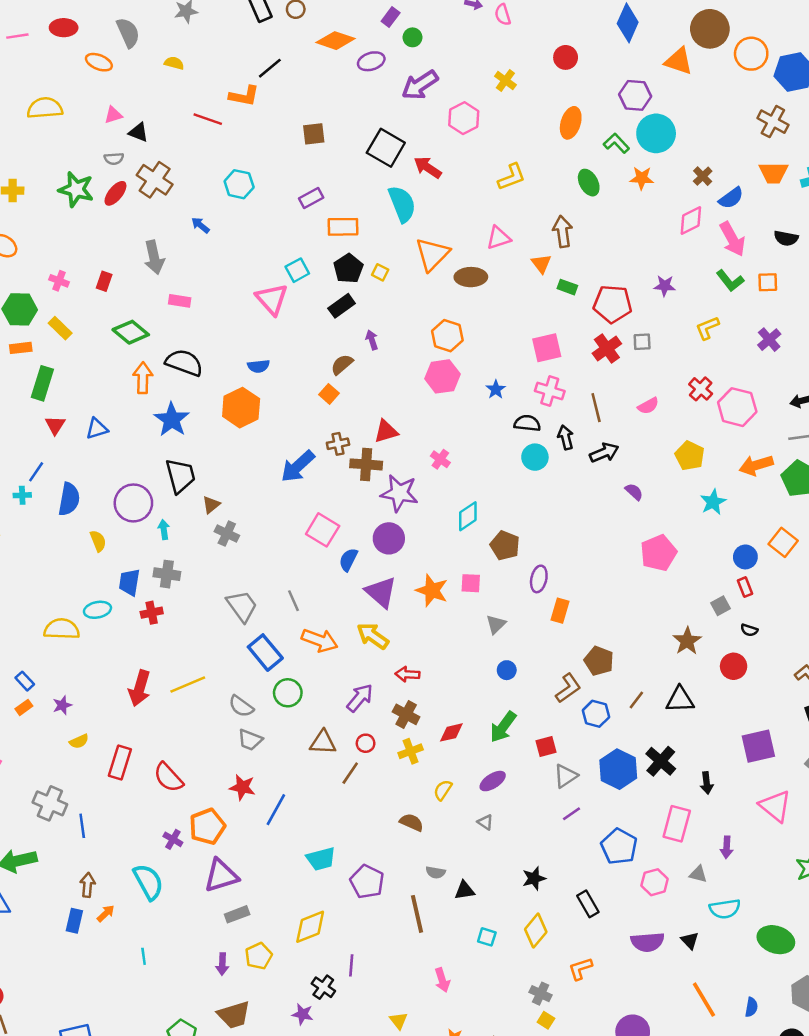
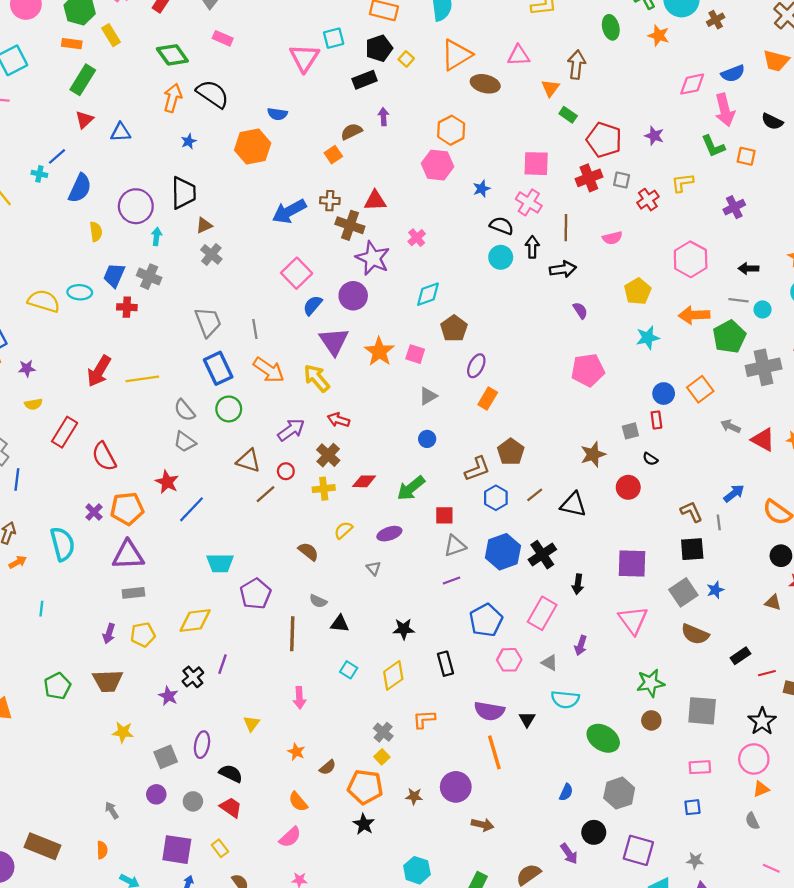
brown cross: (703, 176) -> (716, 20), moved
red cross: (701, 389) -> (648, 200), moved
blue star: (172, 420) -> (189, 141), size x0.5
orange line: (704, 1000) -> (494, 752), moved

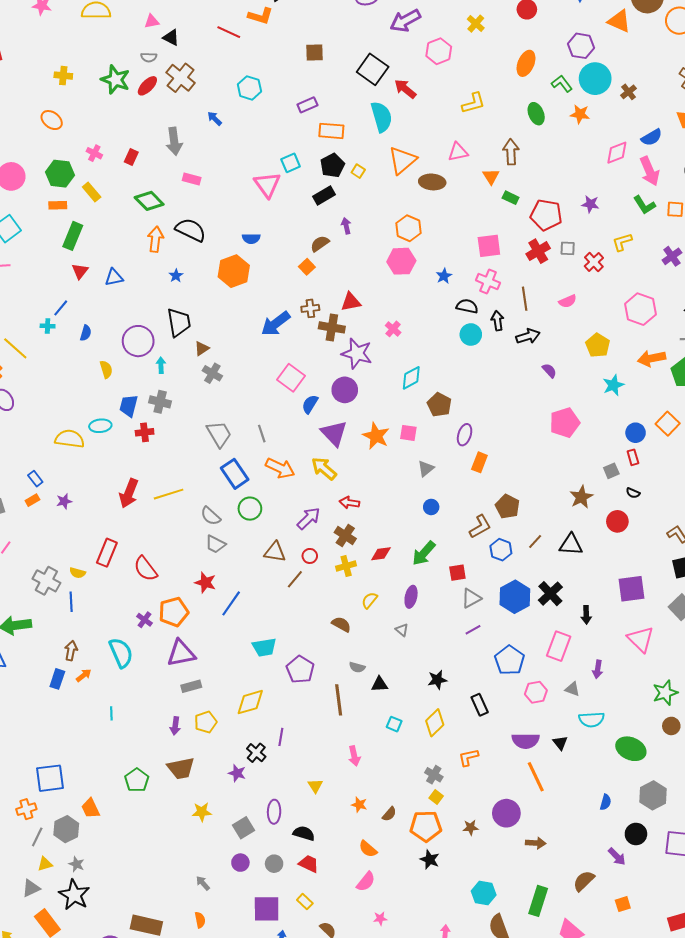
blue semicircle: (80, 188) -> (86, 333), size x0.6
yellow semicircle: (33, 404) -> (78, 573), moved, turned 35
purple ellipse: (389, 534) -> (411, 597), turned -50

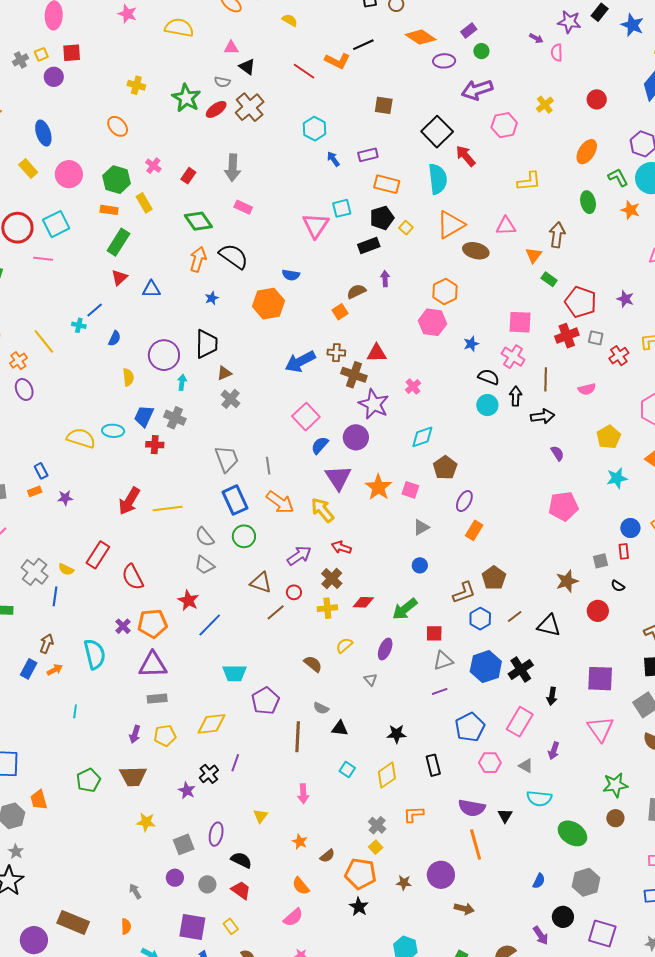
blue arrow: (215, 119) -> (333, 159), moved

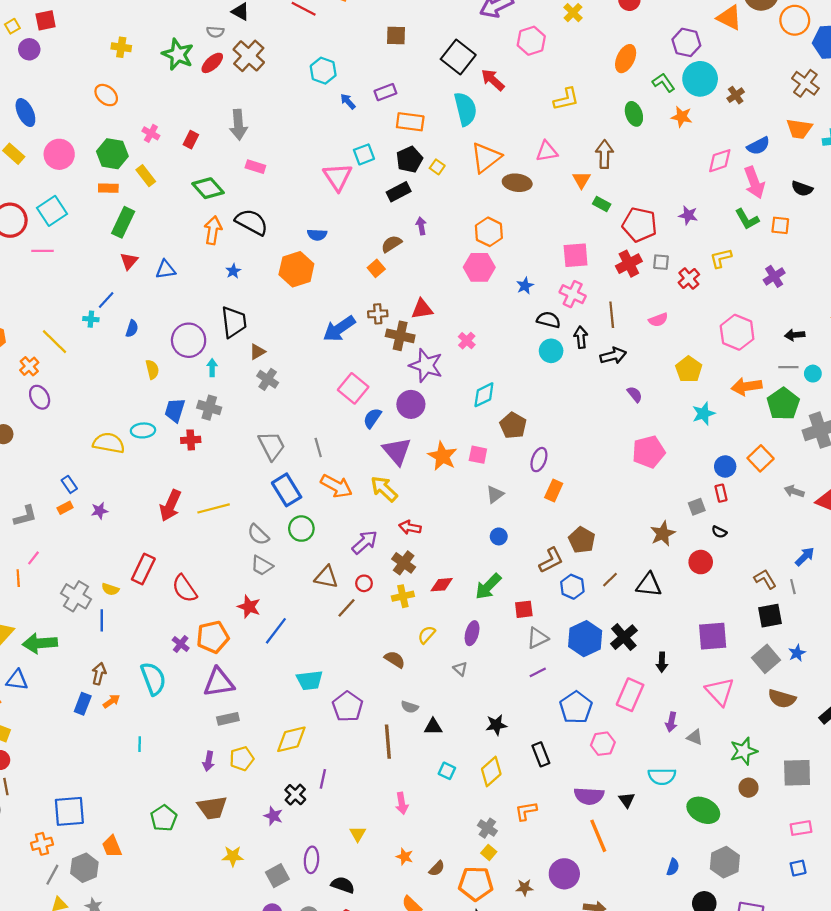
gray triangle: (526, 766) -> (695, 737), moved

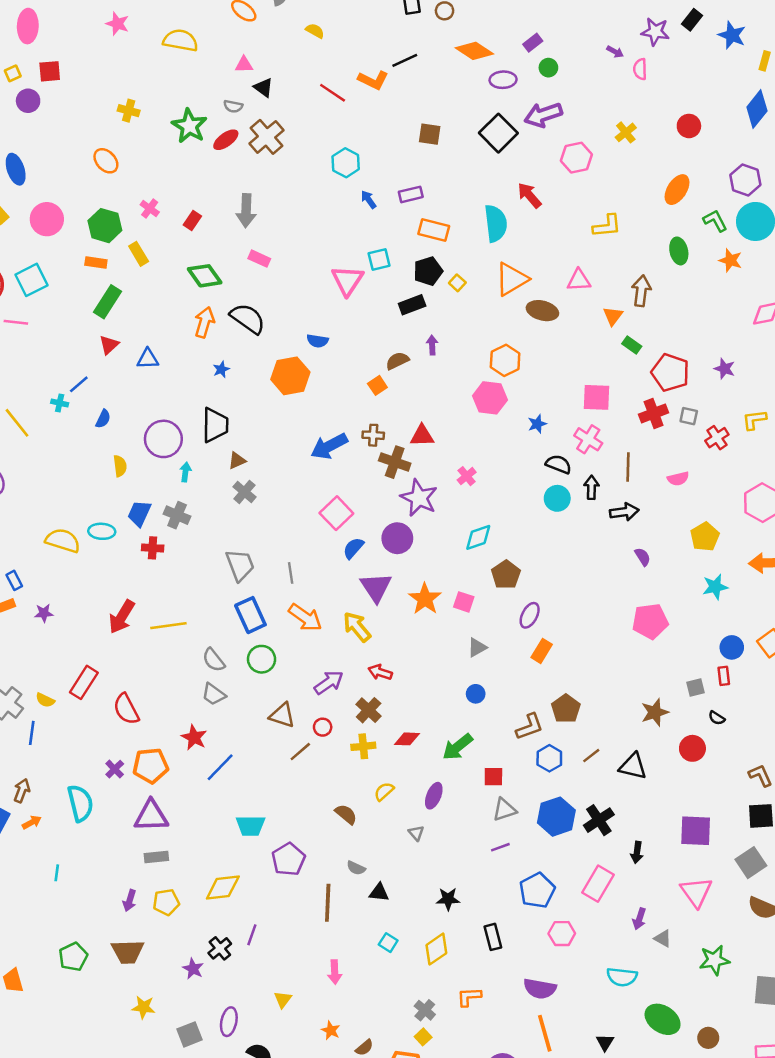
black square: (458, 57) -> (498, 133), moved
brown circle: (748, 788) -> (708, 1038), moved
black triangle: (627, 800) -> (605, 1042), moved

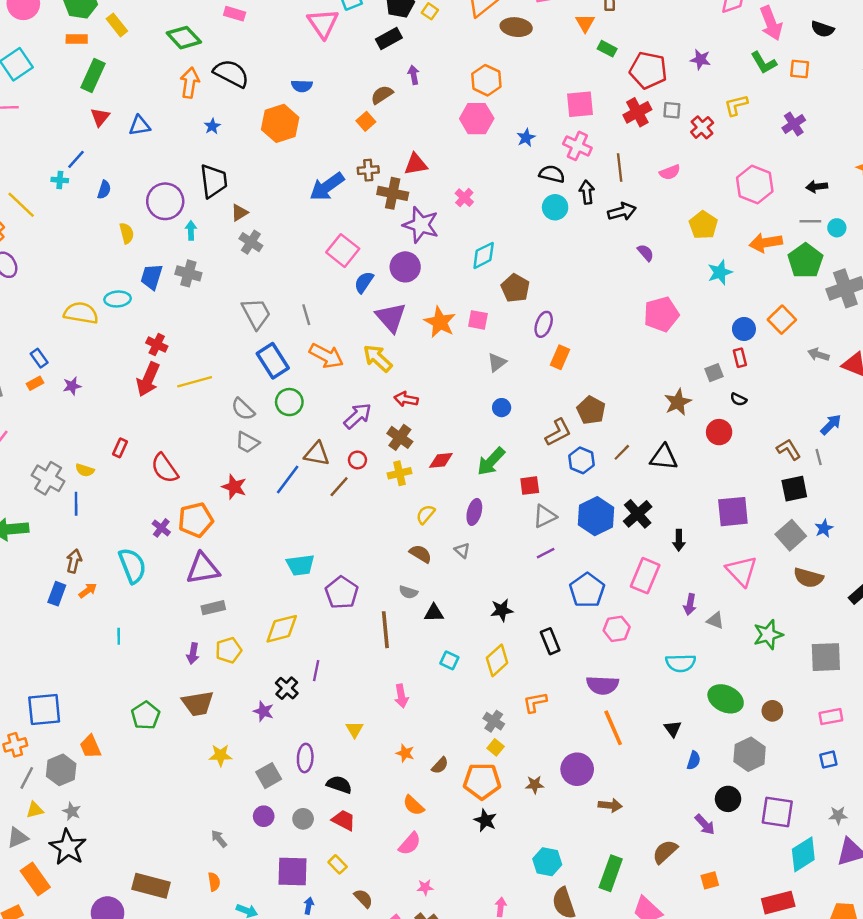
red cross: (153, 548) -> (157, 345), moved, turned 30
red rectangle: (84, 682) -> (120, 448), size x0.6
blue line: (220, 767) -> (288, 480), moved
brown semicircle: (346, 814) -> (421, 554), moved

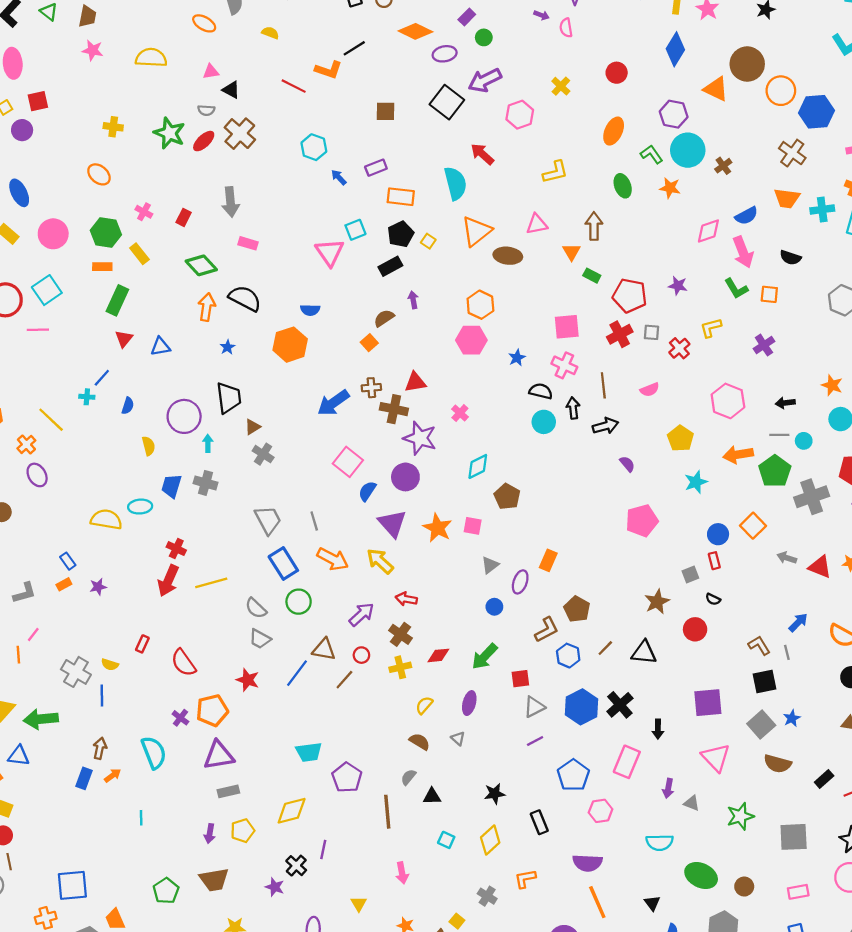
purple ellipse: (544, 324) -> (520, 582), moved
gray semicircle: (408, 592) -> (408, 777), turned 112
yellow square: (496, 747) -> (457, 921), moved

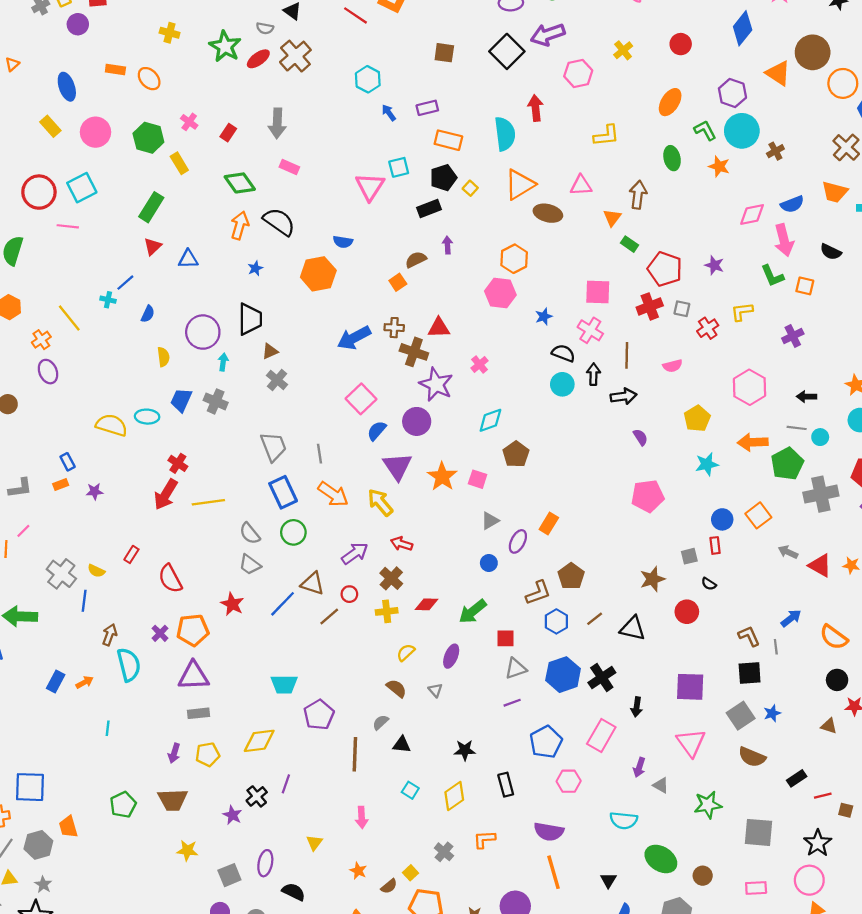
red arrow: (482, 154) -> (536, 108), turned 35
orange rectangle: (102, 267) -> (115, 69), moved
brown arrow: (100, 748) -> (110, 635), moved

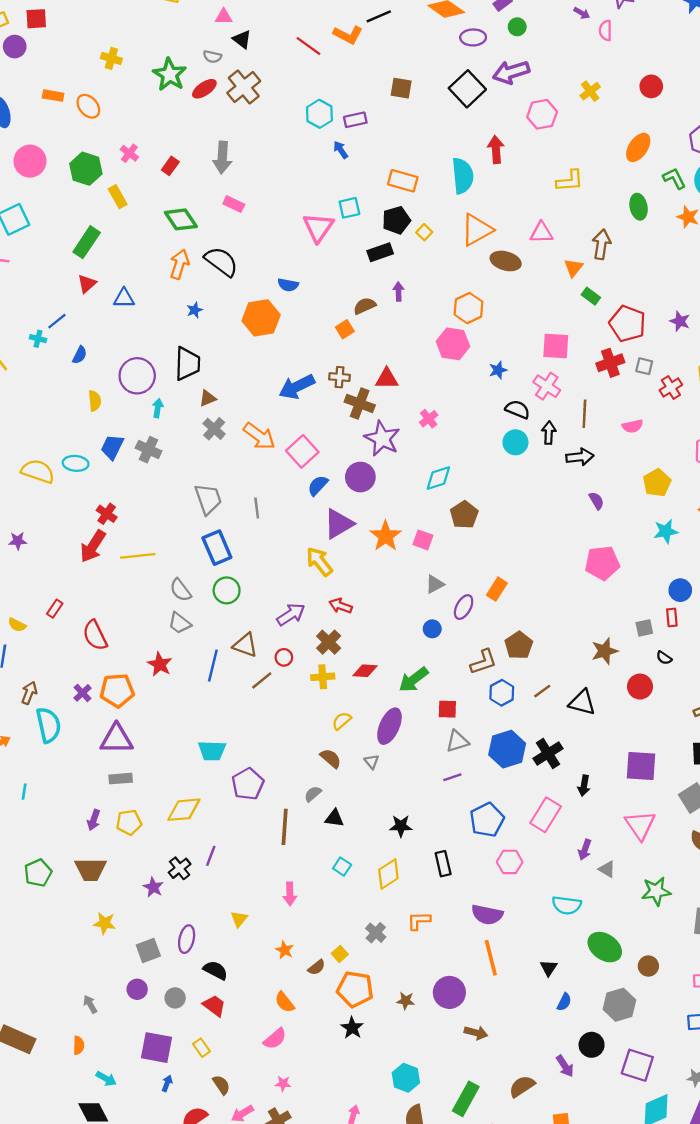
purple rectangle: (427, 108) -> (355, 120), moved
purple triangle: (397, 466) -> (339, 524), turned 32
orange arrow: (333, 494) -> (259, 436), moved
blue line: (283, 604) -> (213, 666), turned -32
purple ellipse: (451, 656) -> (389, 726), size x1.4

